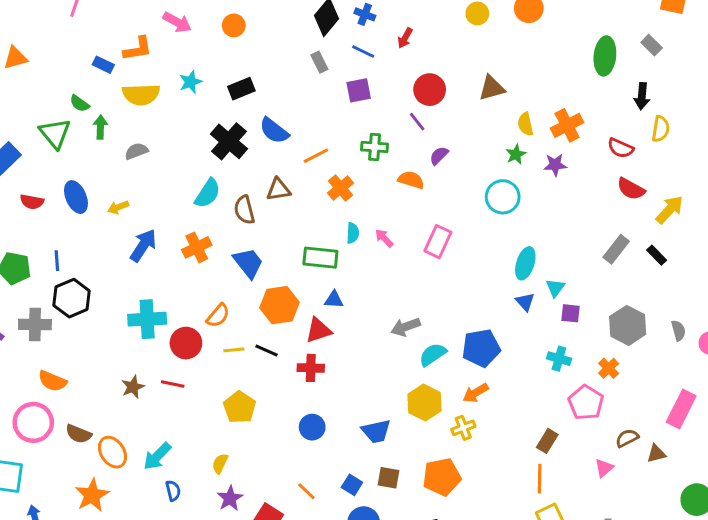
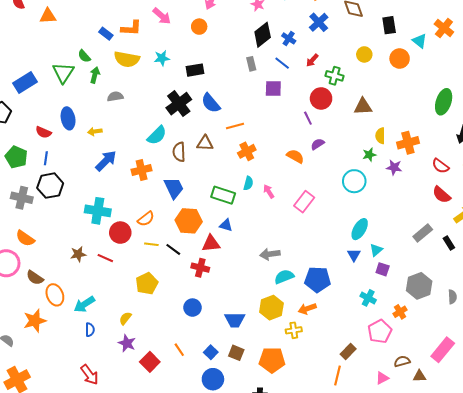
green cross: (375, 147) -> (335, 76), moved
red semicircle: (32, 202) -> (43, 132), moved
purple star: (230, 498) -> (127, 343), turned -30

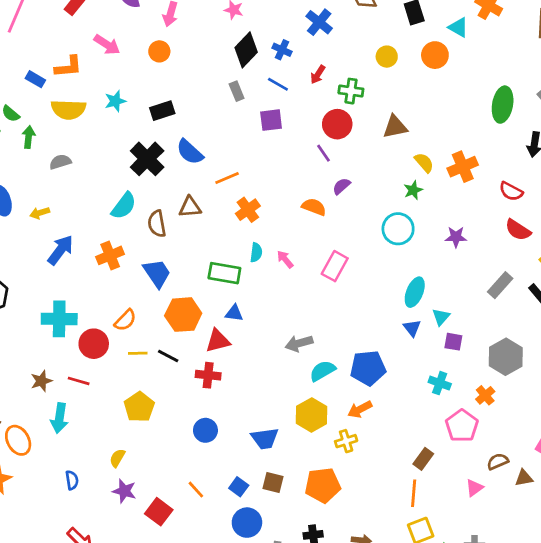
yellow semicircle: (380, 136) -> (424, 163), turned 147
purple star: (394, 167) -> (456, 237), moved
cyan arrow: (84, 304) -> (59, 418), moved, turned -40

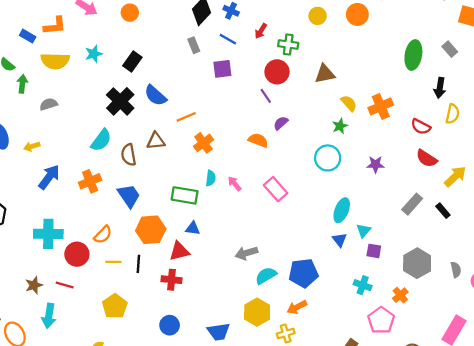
black rectangle: (162, 111) -> (132, 62), turned -36
pink rectangle: (335, 266) -> (276, 189), turned -70
black line: (168, 356) -> (138, 264), turned 66

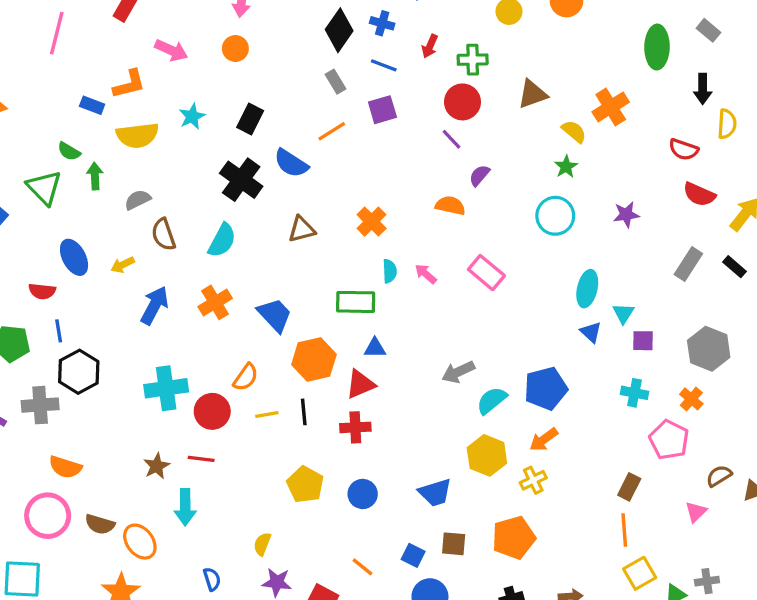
orange cross: (381, 106) -> (611, 107), moved
orange line: (186, 117) -> (332, 131), moved
brown semicircle: (129, 155) -> (164, 234), moved
yellow pentagon: (115, 306) -> (305, 485), moved

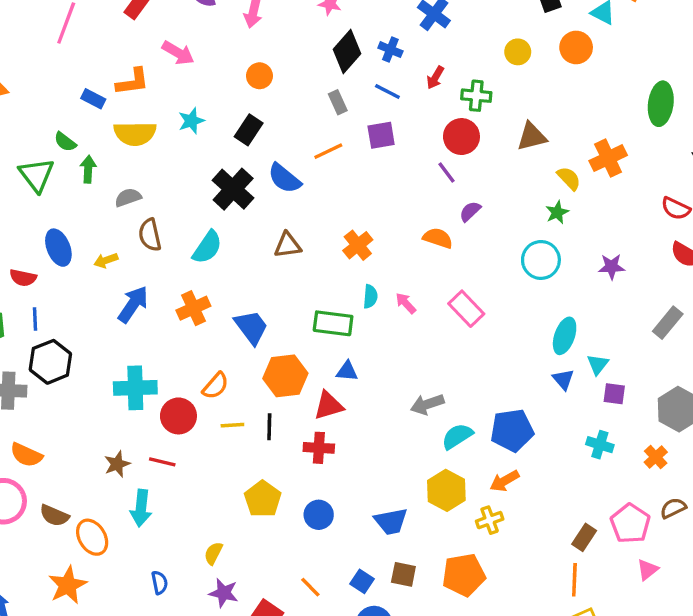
orange circle: (235, 48) -> (259, 76), moved
pink pentagon: (669, 440) -> (630, 524), moved
brown semicircle: (719, 476) -> (673, 508), moved

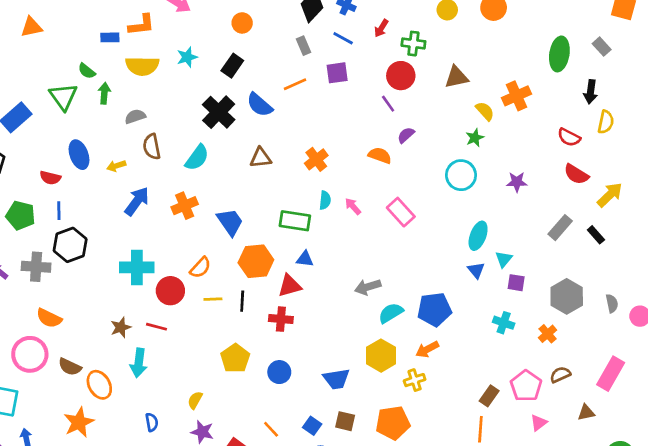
blue rectangle: (93, 99) -> (110, 37), turned -30

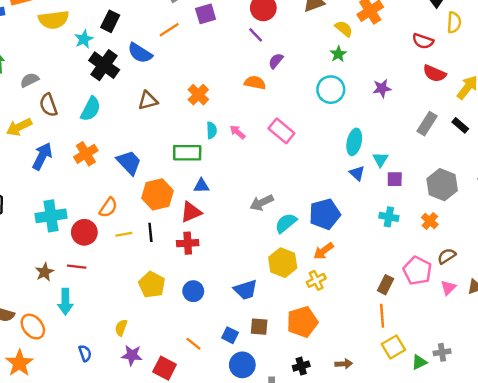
cyan star: (187, 57) -> (84, 39), moved
yellow semicircle: (142, 66) -> (54, 20), moved
yellow arrow: (116, 166) -> (19, 127), size x1.5
pink triangle: (539, 423) -> (448, 288), moved

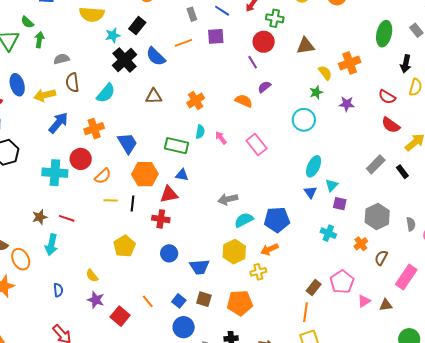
purple star: (382, 88) -> (347, 104), moved
red circle: (84, 232) -> (81, 159), moved
brown semicircle: (447, 256) -> (381, 258), moved, turned -42
blue circle: (193, 291) -> (169, 253), moved
yellow semicircle: (121, 328) -> (92, 276), turned -72

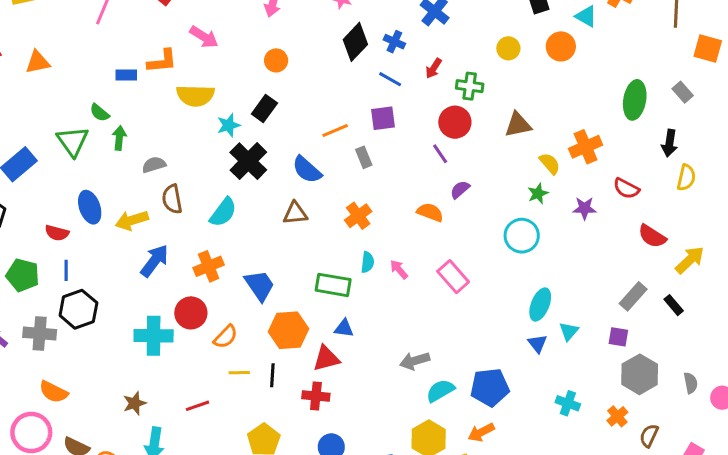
gray rectangle: (192, 14) -> (364, 157), moved
blue semicircle: (156, 56) -> (307, 170), moved
red semicircle: (387, 97) -> (626, 188), moved
purple square: (340, 204) -> (618, 337), moved
red line: (67, 218) -> (198, 406), moved, turned -35

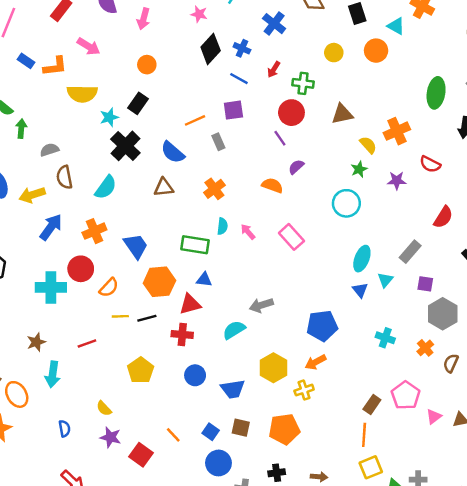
blue rectangle: (126, 75) -> (26, 61), moved, turned 35
red semicircle: (652, 236) -> (443, 217), moved, turned -90
gray rectangle: (633, 296) -> (410, 252), moved
black line: (272, 375) -> (147, 318), turned 72
cyan semicircle: (440, 391) -> (234, 330), moved

